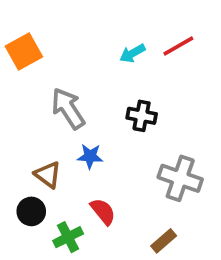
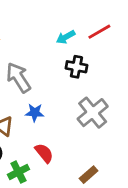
black cross: (142, 116) -> (76, 67), moved
gray cross: (180, 178) -> (93, 113), moved, turned 32

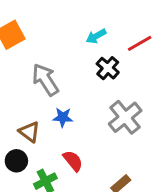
red line: (99, 32) -> (140, 43), moved
black cross: (76, 67) -> (108, 68), turned 30

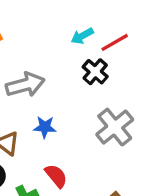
red line: (140, 43) -> (115, 42), moved
gray arrow: (45, 80) -> (25, 85), turned 108

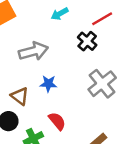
cyan arrow: (82, 36) -> (60, 14), moved

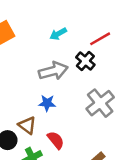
gray arrow: (33, 51) -> (53, 71), moved
brown triangle: (20, 96) -> (27, 125), moved

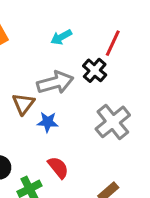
red line: (100, 39) -> (113, 43), turned -35
brown triangle: (27, 125) -> (23, 104), moved, turned 30

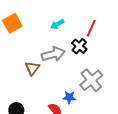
blue star: (48, 122) -> (69, 97), moved

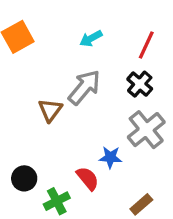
black cross: (79, 46) -> (140, 84), moved
gray arrow: (53, 54) -> (84, 87), turned -35

